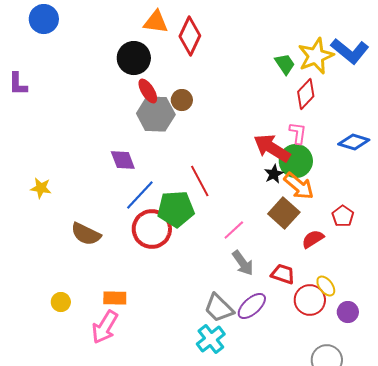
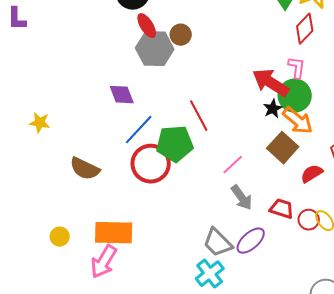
orange rectangle: (115, 298) -> (114, 233), size x1.6
red circle: (310, 300) -> (309, 220), moved, size x0.7

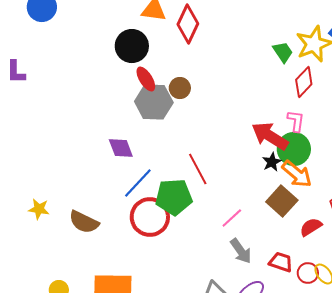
yellow star: (40, 123) -> (39, 209), moved

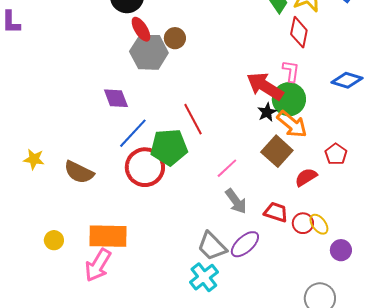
red diamond: (304, 82) -> (299, 32), turned -32

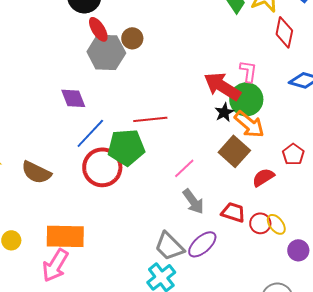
red diamond: (299, 32) -> (284, 32), moved
red line: (193, 119) -> (150, 119), turned -68

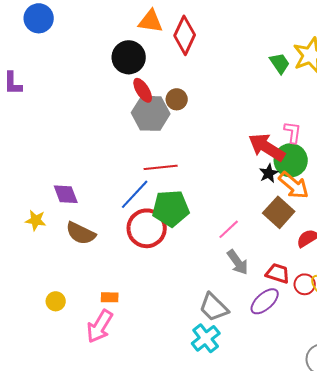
purple diamond: (73, 98) -> (66, 194), moved
red line: (150, 119) -> (161, 167), moved
orange rectangle: (65, 236) -> (110, 297), size x0.5
purple ellipse: (202, 244) -> (265, 301), moved

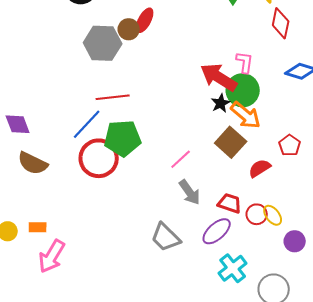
red ellipse: (143, 90) -> (145, 20), moved, turned 60
orange rectangle: (110, 297) -> (38, 227), moved
cyan cross: (206, 338) -> (233, 268), moved

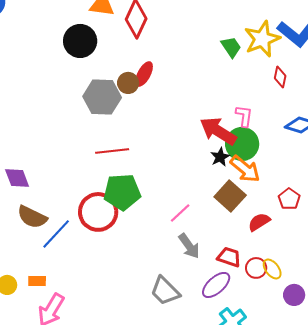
red diamond: (281, 23) -> (280, 77), size x0.7
blue line: (87, 124) -> (56, 234), moved

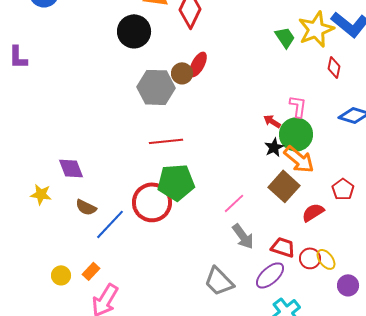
red arrow: (218, 131) -> (272, 121), size x0.5
brown semicircle: (32, 217) -> (86, 207), size x0.7
orange rectangle: (37, 281) -> (91, 271), turned -48

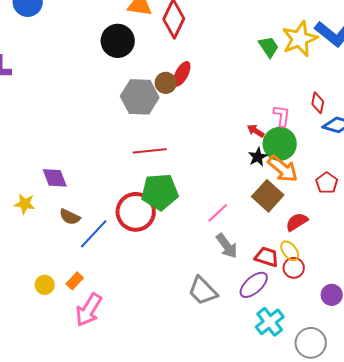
red diamond: (334, 67) -> (318, 103), moved
red pentagon: (343, 189) -> (327, 183), moved
yellow ellipse: (326, 259) -> (290, 251), moved

